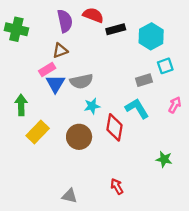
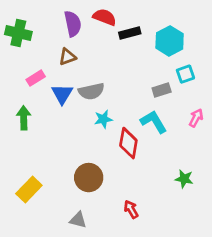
pink rectangle: (47, 69) -> (36, 78), moved
yellow rectangle: (38, 132) -> (29, 189), moved
brown circle: (79, 137) -> (89, 178), moved

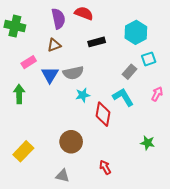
black rectangle: (130, 33) -> (97, 42), moved
gray rectangle: (162, 90) -> (129, 72), turned -32

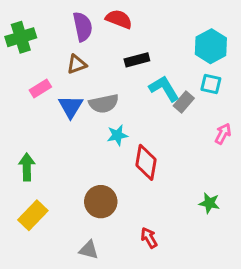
green cross: (15, 26) -> (21, 37), turned -30
cyan hexagon: (136, 32) -> (211, 46), moved
cyan square: (149, 59) -> (211, 84), turned 32
green arrow: (19, 94) -> (27, 167), moved
cyan L-shape: (123, 97) -> (164, 88), moved

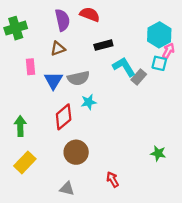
pink rectangle: (40, 88) -> (31, 67), turned -63
pink arrow: (223, 134) -> (168, 51), moved
red diamond: (146, 162) -> (64, 117), moved, turned 40

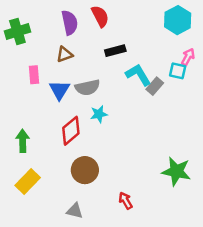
red semicircle: (90, 14) -> (100, 16), turned 42
cyan hexagon: (159, 35) -> (178, 20), moved
green star: (158, 153) -> (176, 171), size x1.6

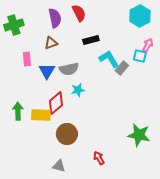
yellow rectangle: (28, 182) -> (41, 115), moved, turned 48

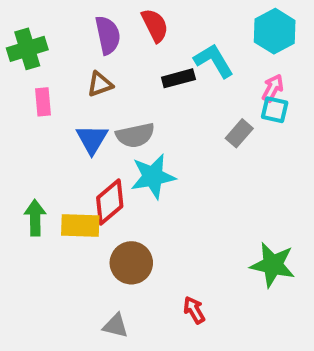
pink arrow: (148, 45) -> (273, 88), moved
pink rectangle: (27, 59) -> (43, 102), moved
cyan L-shape: (109, 59) -> (214, 61), moved
cyan star: (78, 90) -> (153, 176), size x1.6

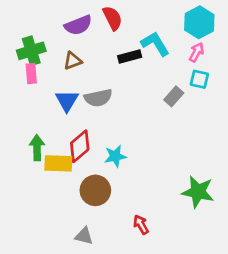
purple semicircle: (108, 35) -> (78, 25), turned 80
green cross: (27, 49) -> (31, 51), moved
pink arrow: (273, 88) -> (196, 52), moved
cyan star: (153, 176) -> (115, 156), moved, size x0.7
green arrow: (35, 218) -> (37, 148), moved

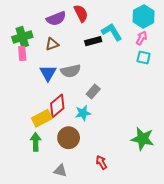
gray rectangle: (174, 96) -> (93, 91), moved
green arrow: (37, 148) -> (36, 142), moved
yellow rectangle: (58, 163) -> (42, 118), turned -30

